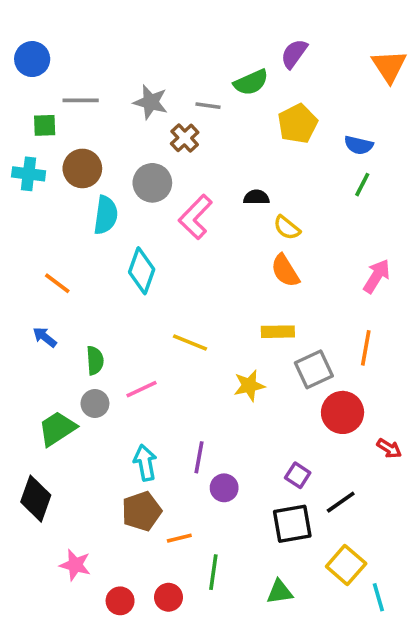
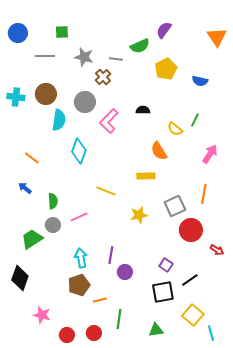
green square: (45, 125) -> (62, 32), moved
green line: (362, 185) -> (195, 120), moved
yellow semicircle: (287, 228) -> (175, 129), moved
yellow rectangle: (278, 332) -> (146, 176), moved

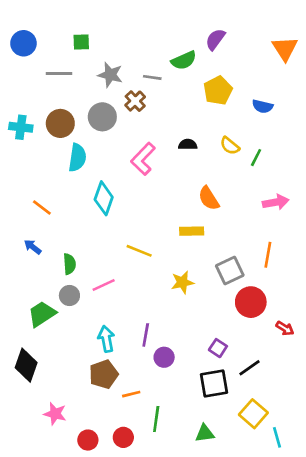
gray circle: (85, 102) -> (102, 117), moved
yellow semicircle: (175, 129) -> (230, 146), moved
pink arrow: (210, 154) -> (276, 202), turned 48

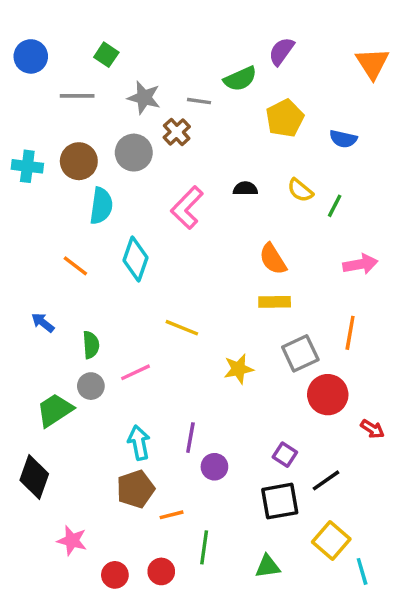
green square: (81, 42) -> (106, 55), turned 36
orange line: (42, 207) -> (75, 266), moved
yellow rectangle: (192, 231) -> (275, 302), moved

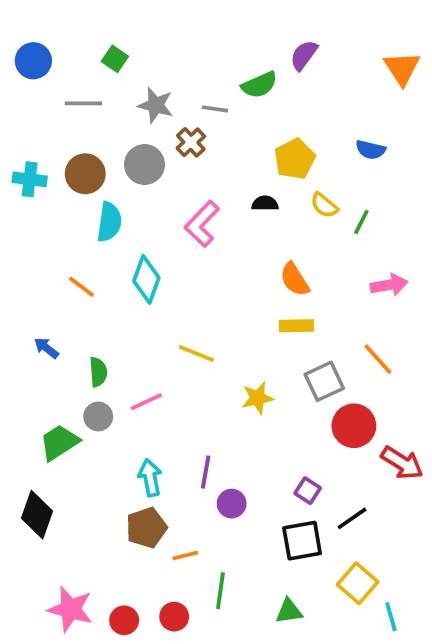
yellow pentagon: (285, 118) -> (295, 159), moved
orange line: (350, 333) -> (378, 359), turned -52
red arrow: (372, 429) -> (402, 463), size x1.6
pink star: (72, 541) -> (70, 609), moved, size x1.4

